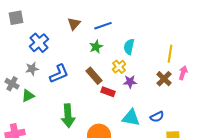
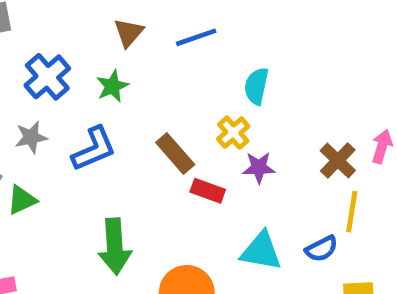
green star: (96, 47) -> (112, 86), moved
yellow line: (170, 54) -> (352, 212), moved

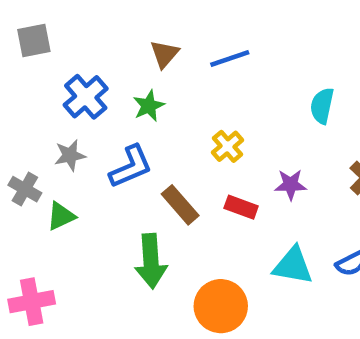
cyan semicircle: (256, 86) -> (322, 106), moved
yellow cross: (233, 133) -> (228, 146), moved
brown rectangle: (175, 153) -> (180, 205), moved

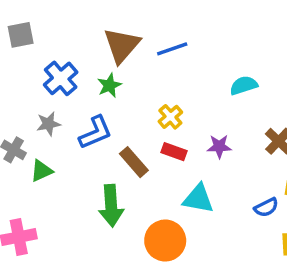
brown triangle: (164, 54) -> (122, 45), size x1.6
cyan semicircle: (322, 106) -> (244, 85), turned 60
red rectangle: (241, 207) -> (174, 152), moved
cyan triangle: (293, 266) -> (198, 199), moved

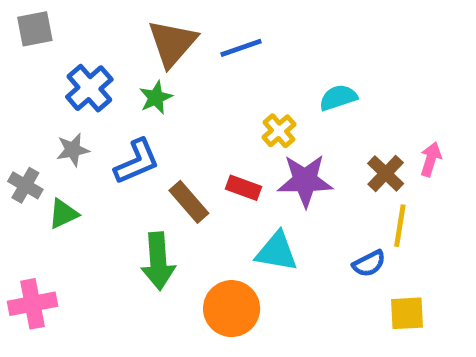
yellow cross: (170, 117) -> (279, 131), moved
purple star: (219, 146) -> (305, 181), size x1.6

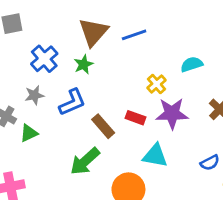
green arrow: (158, 261) -> (85, 161), turned 52

